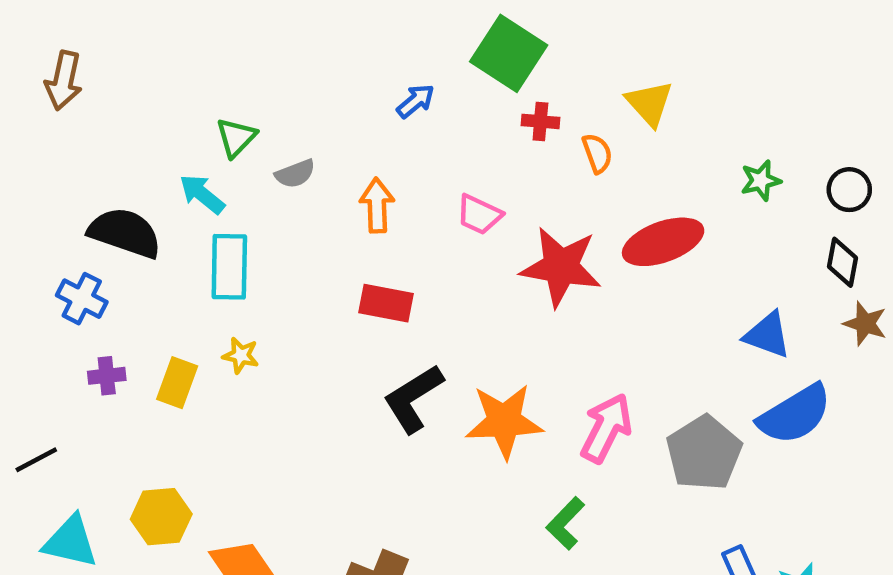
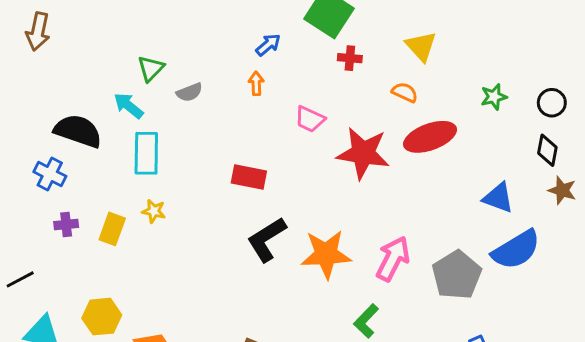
orange semicircle: (597, 153) -> (405, 92), moved, turned -45
orange arrow: (377, 205) -> (256, 83), moved, size x0.7

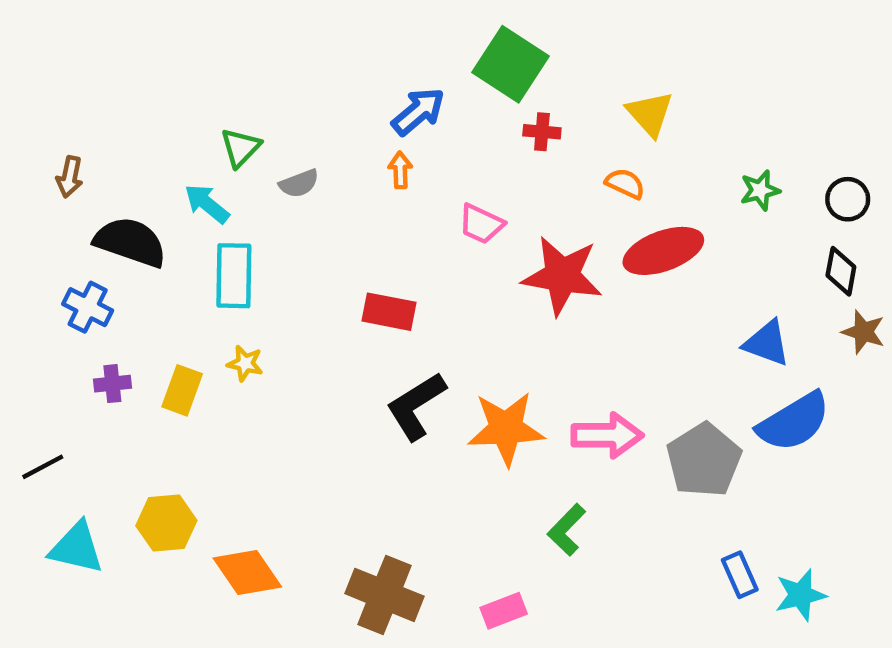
brown arrow: (38, 31) -> (70, 177), moved, size x0.7
blue arrow: (268, 45) -> (418, 112), size x1.4
pink arrow: (393, 259) -> (607, 435), turned 63

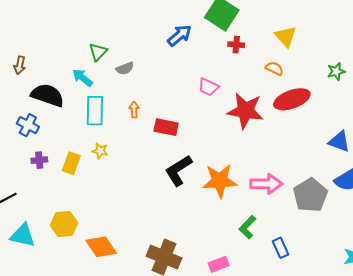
orange arrow: (400, 170) -> (134, 110), moved
blue rectangle: (740, 575) -> (281, 248), moved

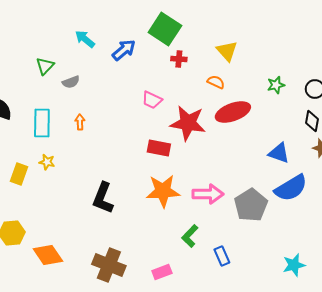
cyan arrow: (83, 78) -> (85, 39), moved
red rectangle: (166, 127) -> (159, 148), moved
black L-shape: (178, 170) -> (103, 198), moved, turned -36

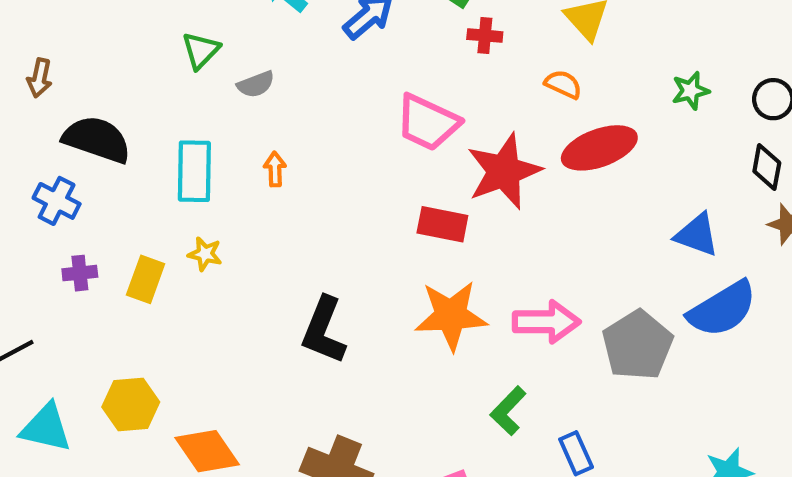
pink trapezoid: (152, 100) -> (428, 122), size x1.5
red star: (188, 123) -> (504, 171), turned -30

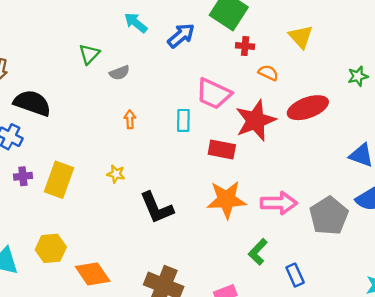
orange semicircle: (563, 84) -> (268, 73), moved
cyan rectangle: (194, 171) -> (183, 120), moved, size x0.7
yellow star: (205, 254) -> (116, 174), moved
yellow rectangle: (146, 279) -> (59, 180), size x1.4
black L-shape: (324, 330) -> (157, 208), turned -45

